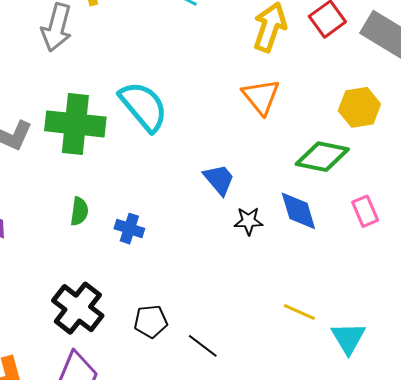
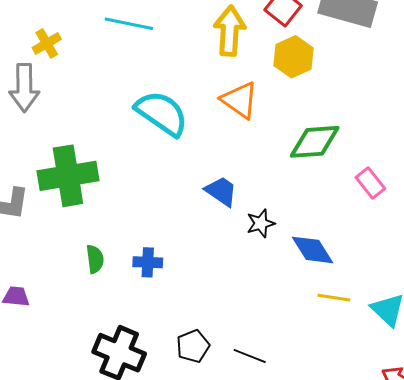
cyan semicircle: (144, 106) -> (162, 113), moved
yellow hexagon: (359, 107) -> (294, 57), moved
blue diamond: (298, 211) -> (313, 250), moved

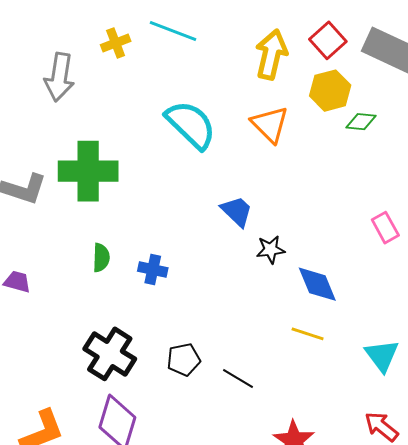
yellow cross: (47, 43) -> (116, 43), moved
green diamond: (315, 142) -> (361, 122), moved, size x0.6
yellow line: (334, 298) -> (308, 334), moved

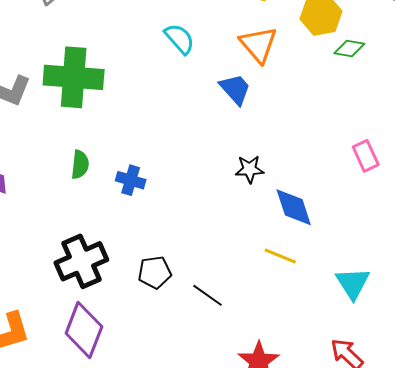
cyan semicircle: (191, 125) -> (179, 39), size x0.6
blue trapezoid: (237, 211) -> (235, 89), moved
black cross: (110, 354) -> (81, 261), turned 30

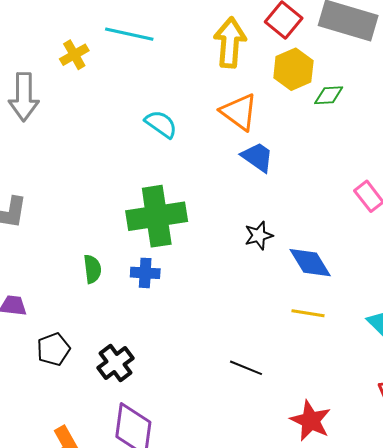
green cross: (74, 77) -> (157, 216), moved
blue trapezoid: (235, 89) -> (257, 157), moved
black cross: (81, 261) -> (116, 363), size x0.7
black pentagon: (155, 272) -> (53, 349), moved

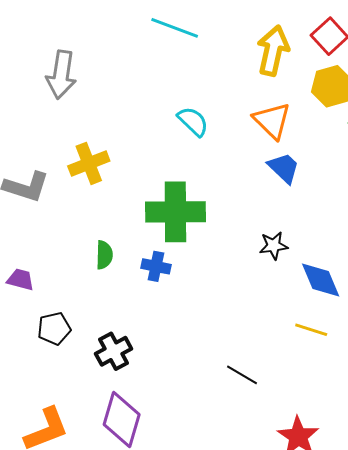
yellow cross: (74, 55) -> (89, 163), moved, size x1.4

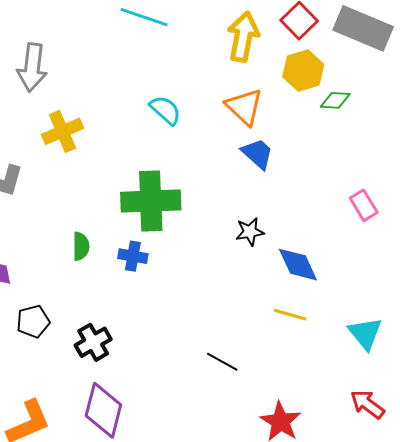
yellow cross: (89, 163) -> (62, 131), moved

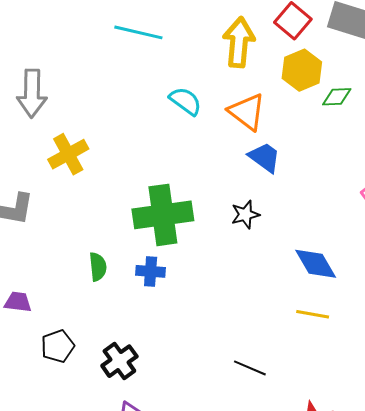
cyan semicircle: (165, 110) -> (185, 101), moved
black star: (250, 232) -> (245, 215), moved

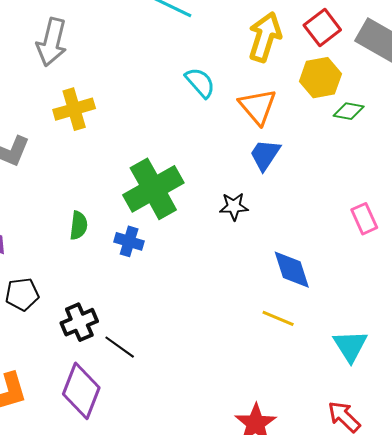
blue trapezoid: (265, 157) -> (265, 155), turned -105
green cross: (163, 215) -> (153, 189), turned -34
black line: (250, 368) -> (120, 347), moved

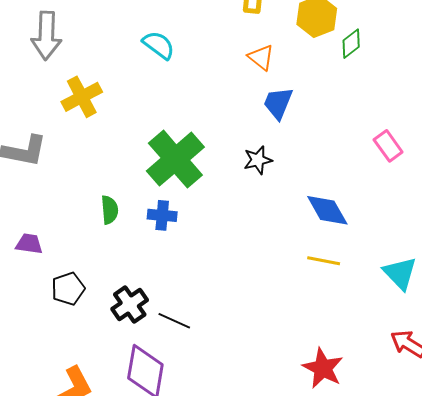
cyan semicircle: (200, 83) -> (159, 45), moved
orange triangle: (258, 107) -> (261, 57), size x0.7
green diamond: (349, 111) -> (351, 44), turned -36

